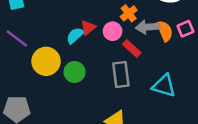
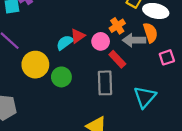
pink square: (185, 29) -> (167, 57), moved
orange semicircle: (165, 31) -> (150, 33), moved
cyan triangle: (164, 86) -> (145, 97), turned 50

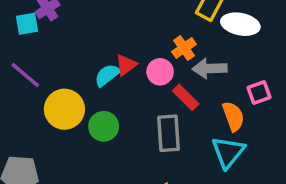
orange semicircle: (150, 33) -> (233, 116), moved

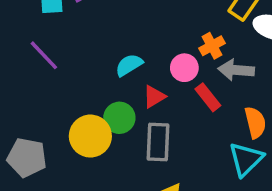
red triangle: (126, 65) -> (154, 97), moved
yellow circle: (64, 109) -> (90, 136), moved
gray rectangle: (168, 133) -> (158, 142), moved

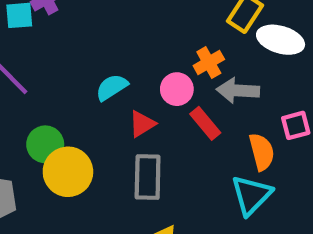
green circle: (119, 118) -> (45, 144), moved

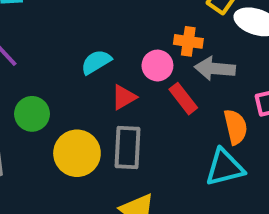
orange cross: (209, 63) -> (188, 41), turned 36
yellow circle: (68, 172) -> (77, 153), moved
cyan triangle: (251, 195) -> (225, 167), turned 30

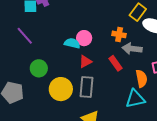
cyan semicircle: (96, 62) -> (72, 43), turned 42
pink circle: (157, 66) -> (84, 38), moved

